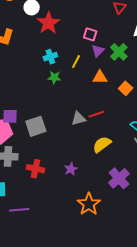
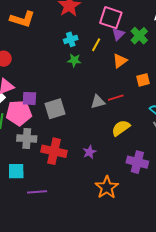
pink square: (90, 34) -> (111, 18), size x1.6
orange triangle: (100, 77) -> (120, 61), turned -35
orange square: (126, 88) -> (143, 80), moved, turned 32
red cross: (35, 169) -> (54, 151), size x1.4
purple cross: (119, 178) -> (137, 162), turned -35

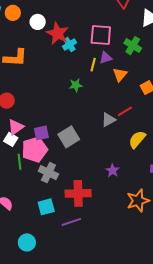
purple triangle: (118, 34) -> (106, 58), moved, turned 40
cyan cross: (71, 39) -> (69, 45), moved
gray cross: (27, 139) -> (48, 173), turned 36
red cross: (54, 151) -> (78, 193), moved
orange star: (107, 187) -> (138, 201), turned 30

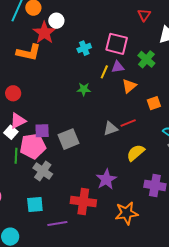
red star: (58, 33) -> (44, 33), moved
purple star: (112, 171) -> (106, 179), size x1.5
red cross: (78, 193) -> (83, 202), moved

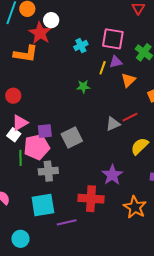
gray cross: (43, 171) -> (48, 171), turned -36
cyan square: (35, 204) -> (43, 205), size x1.4
orange star: (127, 213) -> (135, 207), turned -30

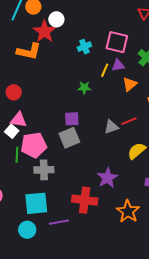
pink triangle: (20, 123) -> (19, 120), turned 36
purple square: (45, 131) -> (72, 119), moved
cyan circle: (20, 239) -> (27, 230), moved

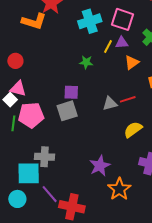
cyan cross: (84, 47) -> (90, 21), size x1.6
gray cross: (44, 170) -> (45, 157), moved
purple star: (107, 178) -> (100, 166), moved
red cross: (85, 200) -> (72, 207), moved
purple line: (59, 222) -> (50, 194), turned 54

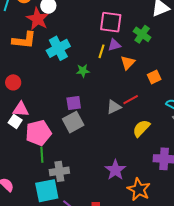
cyan cross: (90, 21) -> (58, 48), moved
green line: (13, 123) -> (42, 155), moved

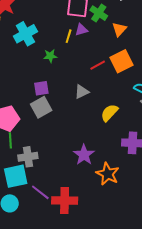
green cross: (142, 34) -> (99, 13), moved
orange triangle: (128, 63) -> (119, 29), moved
orange square: (154, 77) -> (122, 61), size x1.6
red line: (131, 100) -> (98, 65), moved

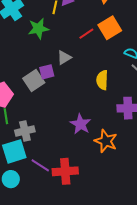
green star: (50, 56) -> (38, 29), size x1.5
purple square: (41, 88) -> (47, 72), moved
gray triangle: (82, 92) -> (64, 58), moved
yellow semicircle: (109, 113) -> (102, 80), turned -36

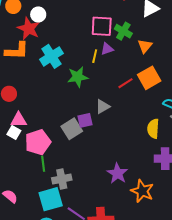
yellow semicircle: (102, 80) -> (153, 129), moved

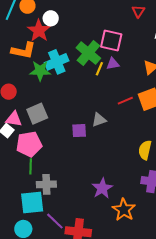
green cross: (123, 31) -> (88, 53), moved, size x1.4
green star: (78, 77) -> (40, 71), moved
gray square: (72, 129) -> (37, 114), moved

